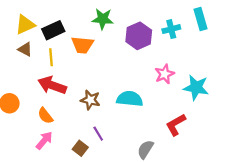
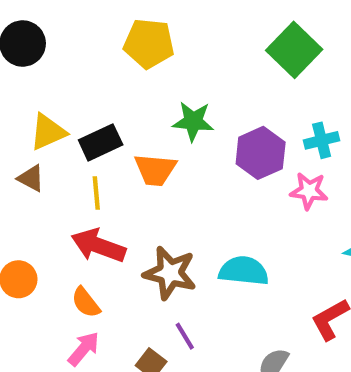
brown triangle: (25, 49) -> (31, 178), moved
pink star: (165, 74) -> (309, 191), moved, turned 30
brown star: (90, 100) -> (170, 273), size x1.4

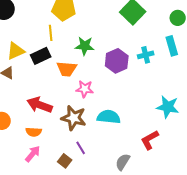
pink star: (309, 191) -> (85, 89), moved
yellow line: (96, 193) -> (51, 33), moved
orange semicircle: (86, 302) -> (34, 132), turned -49

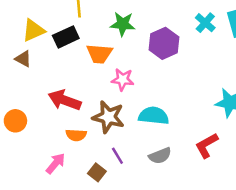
cyan cross: (146, 55) -> (205, 23), moved, turned -35
orange semicircle: (34, 132) -> (76, 135), moved
gray semicircle: (123, 162) -> (160, 156), moved, turned -144

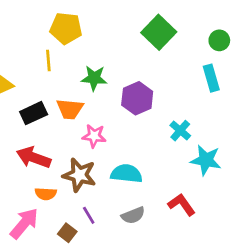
cyan cross: (205, 23) -> (180, 131), moved
black rectangle: (66, 37) -> (34, 113), moved
red L-shape: (207, 145) -> (182, 205), turned 84
pink arrow: (55, 163) -> (24, 223), size x1.4

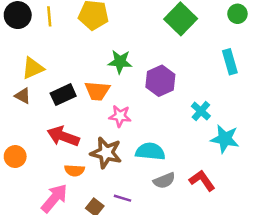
green circle: (219, 40) -> (237, 14), moved
yellow line: (48, 61) -> (49, 16), moved
purple line: (89, 215) -> (123, 198), moved, turned -42
gray semicircle: (133, 215) -> (164, 181), moved

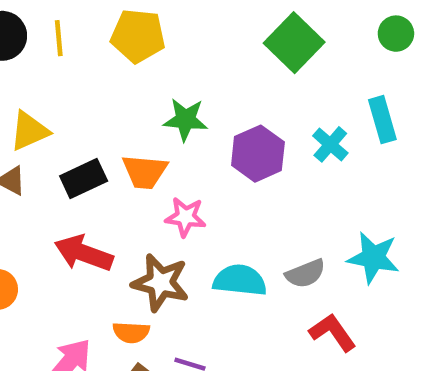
cyan cross: (201, 111) -> (330, 144), moved
orange semicircle: (75, 170) -> (131, 332), moved
gray semicircle: (164, 181) -> (305, 274), moved

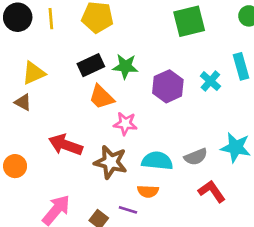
green square: (294, 43) -> (189, 21), turned 32
orange trapezoid: (145, 172) -> (101, 97), turned 40
black rectangle: (84, 178) -> (91, 65), moved
orange semicircle: (131, 332) -> (148, 191), moved

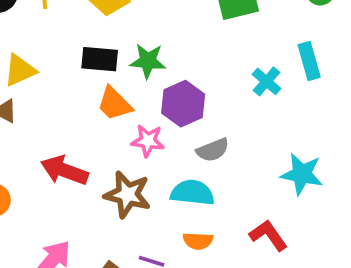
black rectangle: (91, 65) -> (100, 59), turned 30
purple hexagon: (168, 86) -> (183, 104), moved
gray semicircle: (196, 157) -> (213, 150), moved
orange semicircle: (148, 191) -> (198, 241), moved

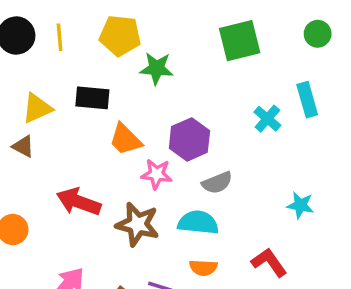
black rectangle: (100, 59) -> (92, 98), moved
green star: (148, 61) -> (157, 68), moved
cyan star: (302, 174) -> (300, 205), size x0.7

